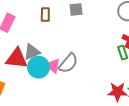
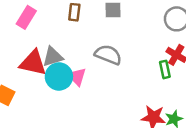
gray semicircle: (68, 63) -> (108, 55), moved, turned -115

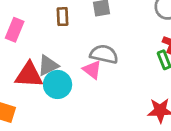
pink triangle: (77, 77) -> (92, 70), moved

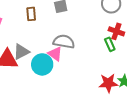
cyan circle: (58, 84) -> (42, 64), moved

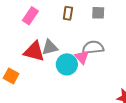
gray semicircle: (64, 42) -> (93, 47), turned -30

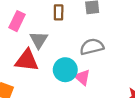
gray triangle: (50, 47) -> (39, 40), moved, turned -36
pink triangle: (82, 57) -> (82, 77), moved

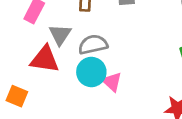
gray semicircle: (92, 47) -> (93, 45), moved

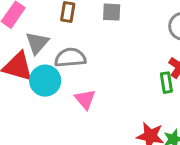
cyan circle: (91, 72) -> (45, 81), moved

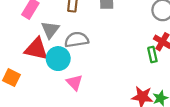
pink triangle: (85, 99) -> (74, 82), moved

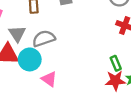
green rectangle: (152, 55) -> (116, 63), moved

